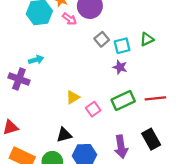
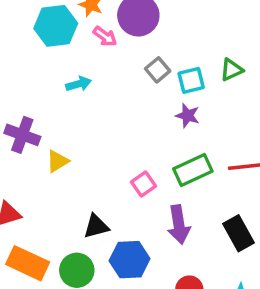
cyan arrow: (36, 60) -> (79, 84), moved
yellow triangle: (73, 97) -> (57, 161), moved
purple arrow: (121, 147) -> (179, 225), moved

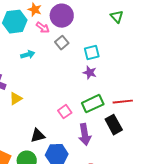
gray square: (158, 70) -> (62, 43), moved
green triangle: (232, 70) -> (117, 17), moved, turned -48
black rectangle: (239, 233) -> (114, 125), moved

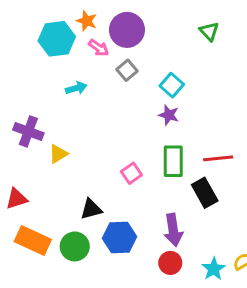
cyan square: (92, 53) -> (172, 85), turned -35
green rectangle: (93, 104) -> (173, 161), turned -65
purple arrow: (85, 135) -> (173, 230), moved

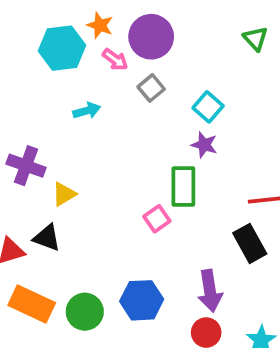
green rectangle: (173, 161) -> (183, 187), moved
black triangle: (91, 209) -> (47, 238), moved, turned 35

